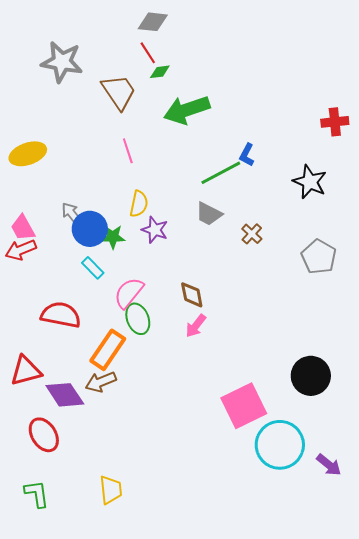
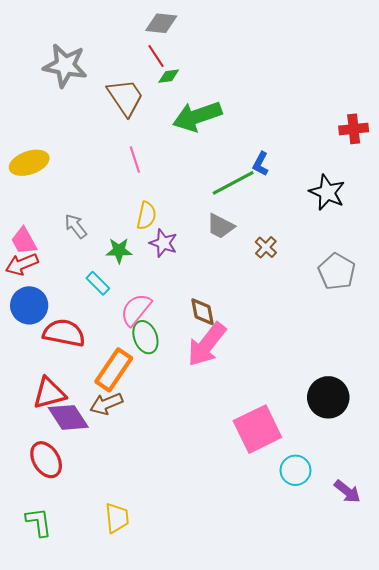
blue circle: (90, 229) -> (29, 305), moved
pink arrow: (196, 326) -> (207, 345), size x1.8
red triangle: (26, 371) -> (49, 393), moved
cyan circle: (280, 445) -> (295, 470), size x0.6

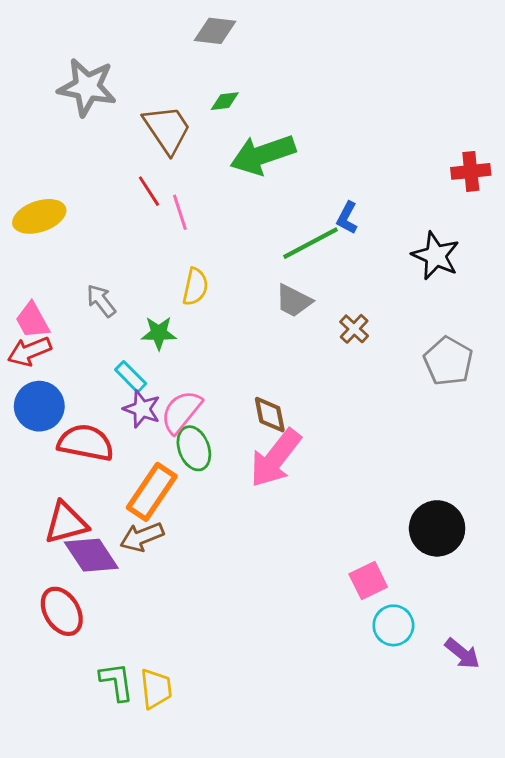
red line: (156, 56) -> (149, 191), moved
purple star: (163, 243) -> (142, 409), moved
pink square: (257, 429) -> (368, 580), moved, size x0.6
green L-shape: (39, 522) -> (117, 682), moved

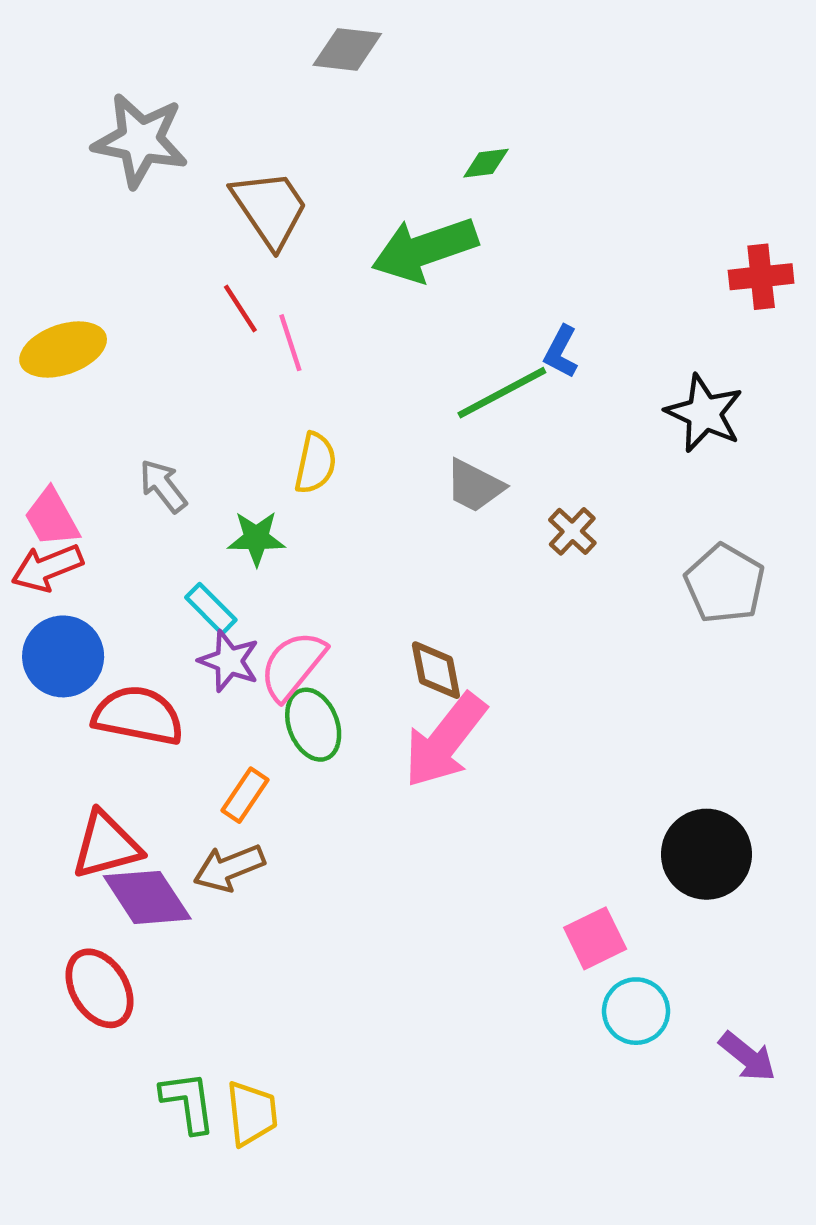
green diamond: (225, 101) -> (486, 163), moved
orange rectangle: (152, 492) -> (245, 795), size x0.6

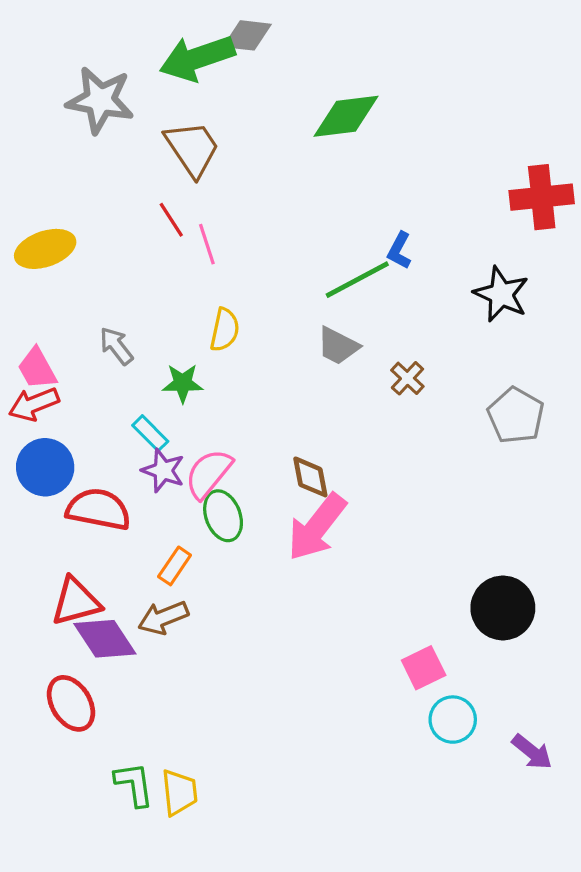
green diamond: (486, 163) -> (346, 116), size x2.0
green arrow: (425, 249) -> (197, 58), moved
red cross: (761, 277) -> (542, 197), size x1.4

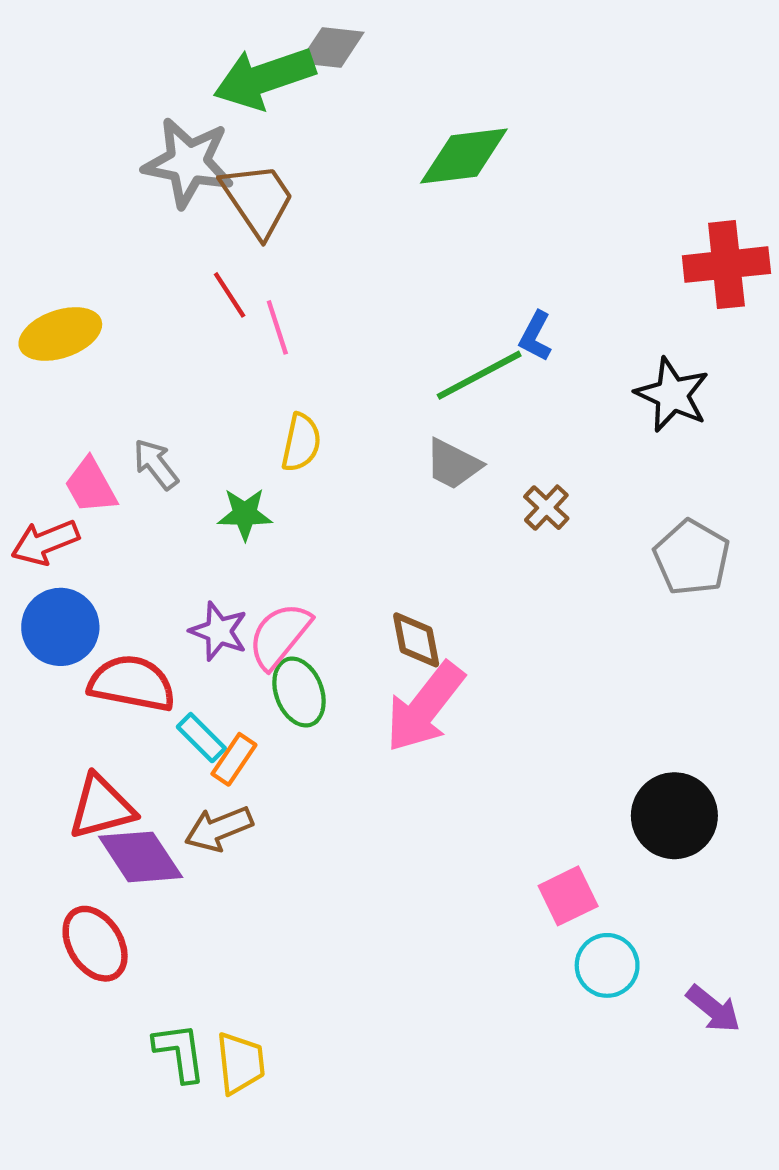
gray star: (100, 100) -> (188, 163), moved
pink trapezoid: (37, 369) -> (91, 486), moved
cyan rectangle: (150, 433) -> (201, 738), moved

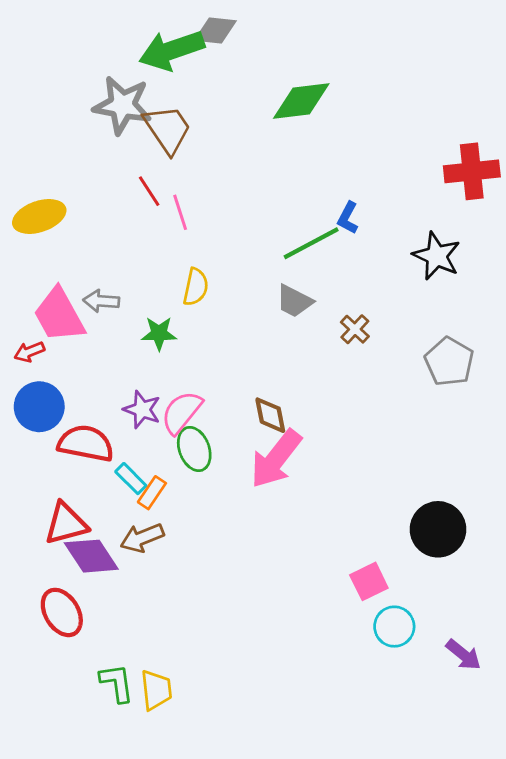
gray arrow: (156, 464) -> (101, 301), turned -48
pink trapezoid: (91, 486) -> (59, 315), size x1.5
red arrow: (45, 542) -> (29, 352), size x0.7

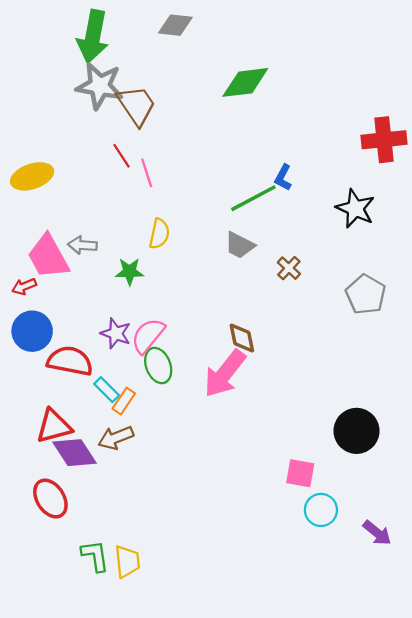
green arrow: (172, 50) -> (93, 37), moved, turned -60
brown diamond: (270, 415) -> (242, 338), moved
pink square: (369, 581) -> (300, 473), turned 36

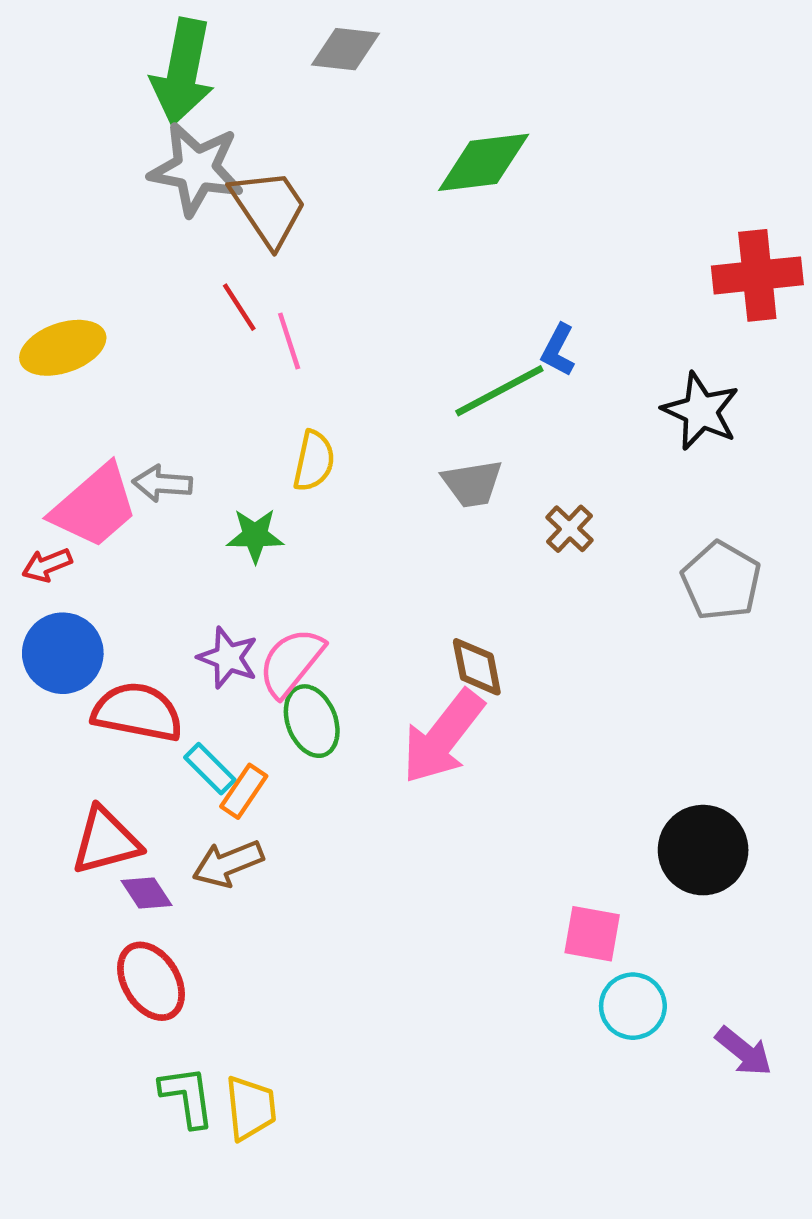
gray trapezoid: (240, 245) -> (472, 484), turned -36
pink trapezoid: (48, 257) -> (94, 506), turned -102
purple diamond: (75, 453) -> (146, 893), size x0.6
red ellipse: (50, 499) -> (151, 981), moved

